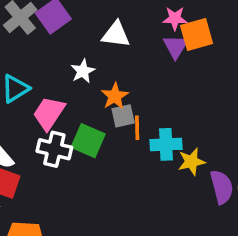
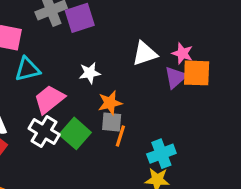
white triangle: (116, 34) -> (145, 54), moved, turned -44
cyan cross: (166, 144) -> (161, 154), moved, turned -36

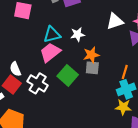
cyan triangle: (27, 69) -> (52, 34), moved
white cross: (44, 132) -> (38, 83), moved
orange line: (120, 136) -> (125, 72), moved

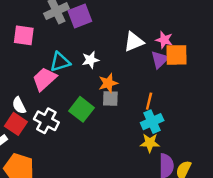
pink trapezoid: (50, 52) -> (44, 79), moved

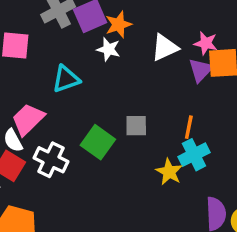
white star: (90, 60) -> (108, 49), moved, turned 30
pink trapezoid: (44, 79) -> (28, 119), moved
orange star: (108, 83) -> (118, 24), moved
yellow star: (150, 143) -> (169, 172), moved, turned 30

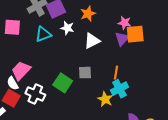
orange star: (118, 24) -> (88, 14), moved
white triangle: (165, 48) -> (92, 41), moved
cyan triangle: (66, 79) -> (43, 34), moved

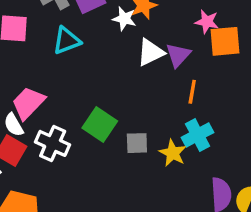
white star: (67, 28) -> (124, 19), moved
purple triangle: (122, 39) -> (178, 55), moved
gray square: (85, 73) -> (137, 143), moved
orange line: (116, 73) -> (192, 92), moved

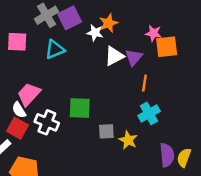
green square: (100, 125) -> (80, 108), turned -30
gray square: (137, 143) -> (106, 131), moved
yellow star: (173, 153) -> (128, 140), moved

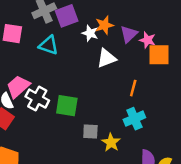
cyan triangle: (55, 49) -> (49, 45), turned 35
purple triangle: (134, 57) -> (129, 34), moved
white cross: (47, 122) -> (37, 98), moved

